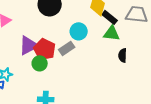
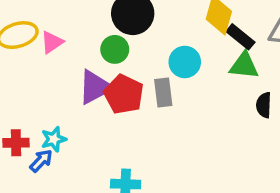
gray rectangle: (67, 48) -> (163, 92), turned -63
green circle: (40, 63) -> (115, 49), moved

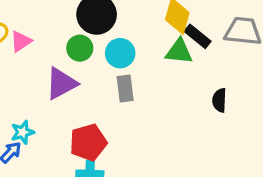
cyan circle: (185, 62) -> (120, 53), moved
green triangle: (244, 66) -> (179, 51), moved
red pentagon: (124, 94) -> (88, 142), moved, turned 30

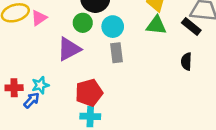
black rectangle: (198, 36) -> (191, 27), moved

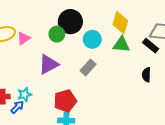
green circle: (83, 23) -> (57, 34), moved
cyan circle: (113, 27) -> (92, 39), moved
gray rectangle: (116, 53) -> (88, 67), turned 49

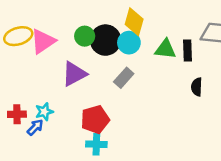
black circle: (70, 22) -> (105, 40), moved
yellow diamond: (120, 23) -> (134, 22), moved
pink triangle: (23, 38) -> (43, 41), size x1.5
black rectangle: (151, 46) -> (188, 50), moved, turned 49

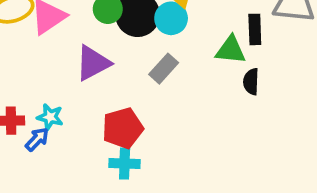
green triangle: (165, 49) -> (231, 50), moved
black semicircle: (197, 87) -> (251, 82), moved
cyan star: (44, 112) -> (50, 117), turned 30

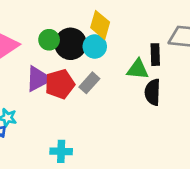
black semicircle: (251, 82) -> (153, 92), size x1.4
red pentagon: (123, 128) -> (60, 84), moved

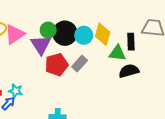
yellow diamond: (100, 25) -> (103, 34), moved
purple triangle: (38, 79) -> (41, 45), moved, turned -35
black semicircle: (153, 92) -> (129, 71), turned 72

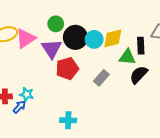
green circle: (48, 30) -> (56, 24), moved
yellow diamond: (103, 34) -> (113, 38), turned 60
gray rectangle: (80, 64) -> (101, 78), moved
black semicircle: (129, 71) -> (139, 75), turned -30

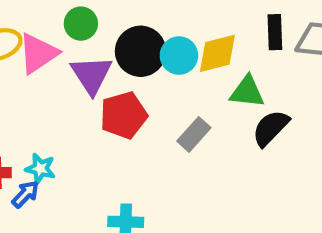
green circle: (56, 24) -> (81, 24), moved
black rectangle: (141, 46) -> (275, 32), moved

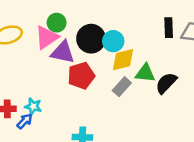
pink triangle: (38, 53) -> (47, 37), moved
yellow diamond: (217, 53) -> (123, 60), moved
purple triangle: (92, 75) -> (63, 52), turned -45
green triangle: (247, 92) -> (145, 73), moved

